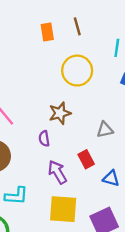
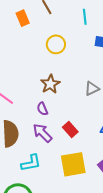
yellow circle: (77, 71) -> (56, 44), size x0.7
red rectangle: (86, 159) -> (70, 129), moved
purple arrow: (57, 172) -> (42, 133), moved

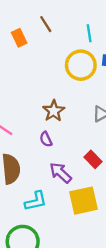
yellow circle: (56, 44) -> (81, 65), moved, size x1.4
red rectangle: (70, 129) -> (93, 159), moved
purple arrow: (42, 133) -> (61, 173), moved

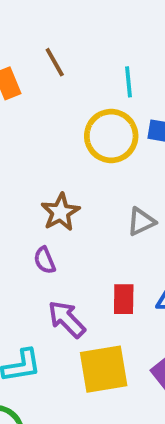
red rectangle: (93, 159) -> (124, 299), turned 42

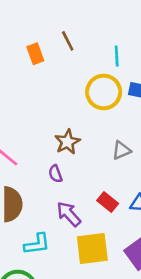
red rectangle: (124, 299) -> (108, 202), turned -54

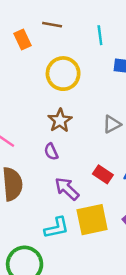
brown line: (68, 41) -> (52, 25), turned -48
yellow circle: (104, 92) -> (63, 74), moved
cyan L-shape: (37, 244) -> (57, 228), moved

